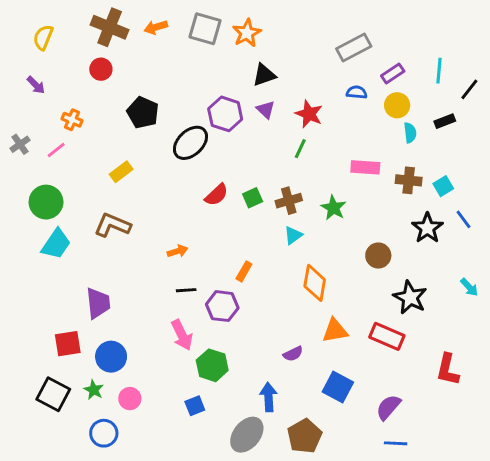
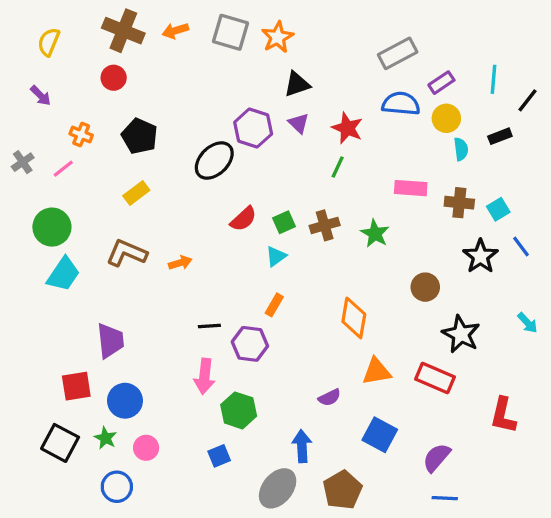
blue semicircle: (357, 92) -> (401, 104), size x1.6
black pentagon: (143, 112) -> (140, 136), moved
cyan triangle: (293, 235) -> (276, 256), moved
orange arrow: (177, 251) -> (180, 263), moved
pink arrow: (182, 335) -> (205, 376), turned 32

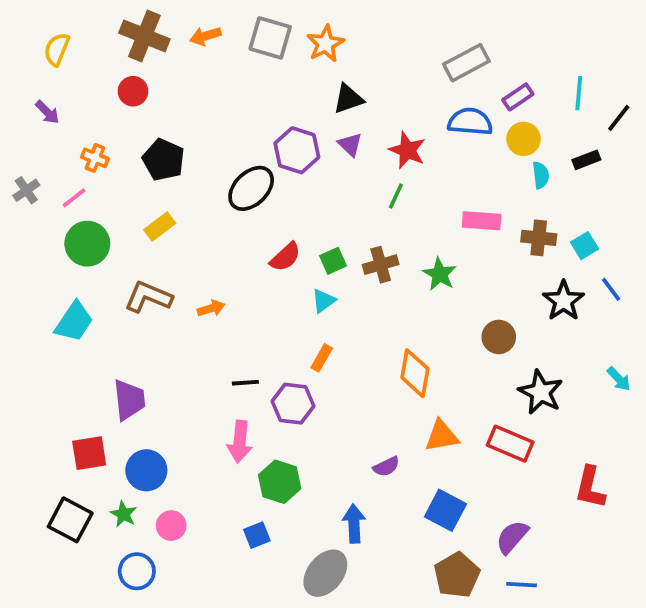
green circle: (52, 227) -> (87, 244), moved
brown pentagon: (342, 490) -> (457, 575), moved

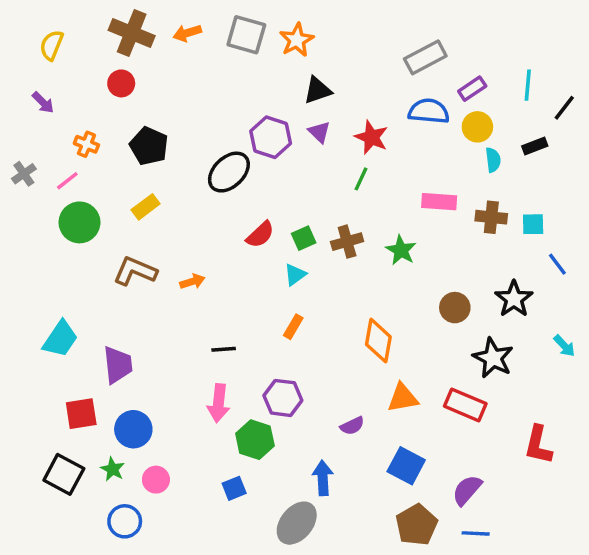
cyan square: (584, 246) -> (533, 224), turned 30
black star: (564, 301) -> (514, 299), moved
cyan trapezoid: (74, 322) -> (60, 339), moved
purple hexagon: (293, 404) -> (283, 398), moved

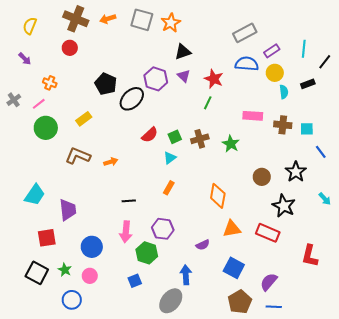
black pentagon: (149, 146) -> (106, 84), moved
blue circle: (133, 429) -> (92, 247), moved

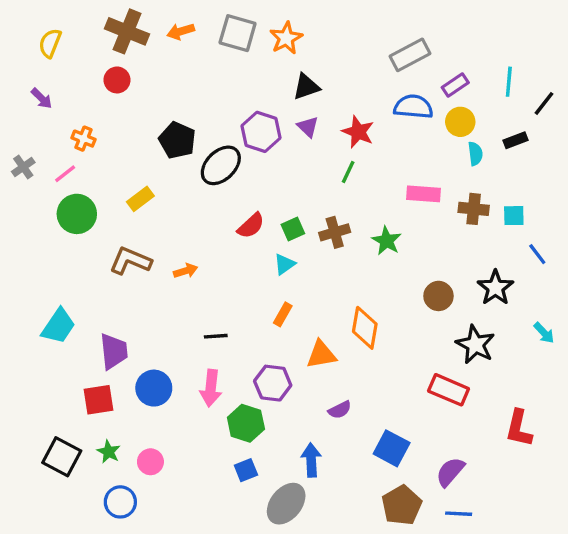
orange triangle: (232, 229) -> (321, 355), moved
red square: (47, 238) -> (99, 400), moved
blue circle: (92, 247) -> (154, 388), moved
blue square: (135, 281) -> (246, 470), moved

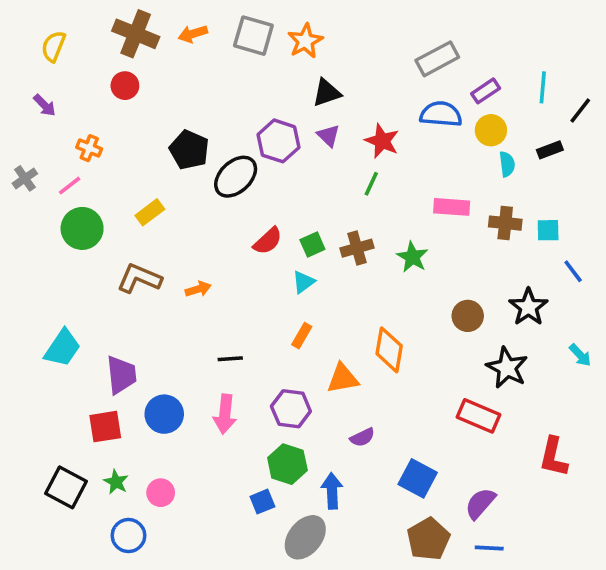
green hexagon: (246, 423) -> (287, 464), moved

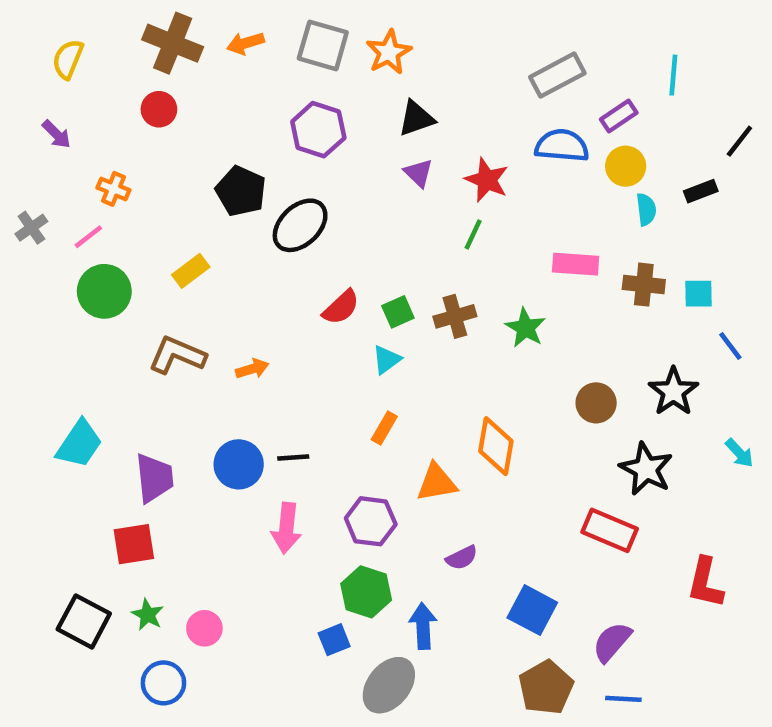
cyan line: (543, 87) -> (673, 75), moved
purple hexagon: (278, 141) -> (318, 130), moved
blue circle: (164, 414) -> (239, 464), moved

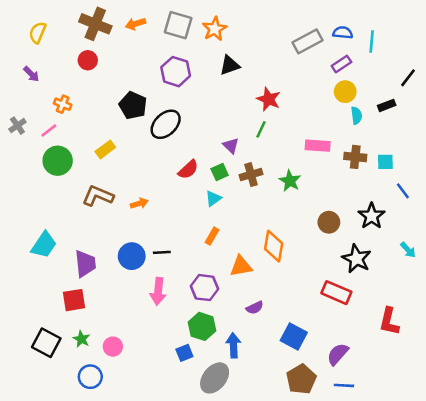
blue semicircle: (562, 146) -> (343, 33), moved, size x0.7
purple triangle: (418, 173) -> (231, 146), moved

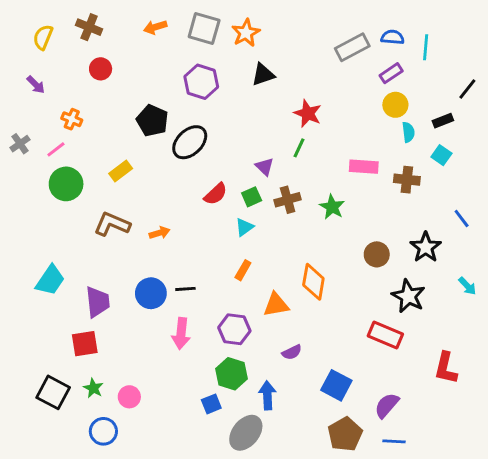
brown cross: (95, 24) -> (89, 27), moved, size x0.7
cyan square: (385, 162) -> (441, 155), moved, turned 36

